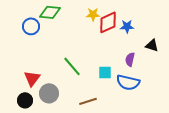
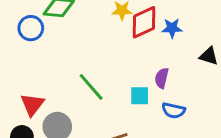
purple semicircle: (130, 59) -> (162, 78), moved
blue semicircle: (128, 82) -> (173, 110), size x0.7

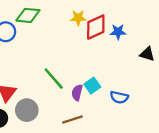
purple semicircle: (162, 78) -> (77, 93), moved
cyan square: (140, 96) -> (92, 86), turned -35

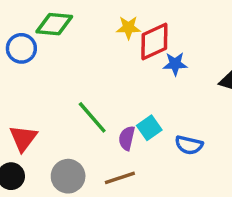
blue star: (118, 32) -> (175, 64), moved
gray circle: (27, 110) -> (68, 176), moved

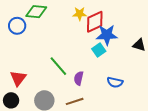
blue star: (175, 64) -> (107, 35), size x1.5
cyan square: (149, 128) -> (99, 50), moved

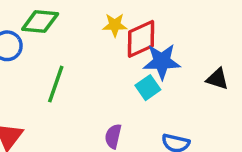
green line: (58, 66) -> (56, 84), moved, turned 60

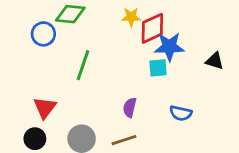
cyan square: (148, 88) -> (158, 68), turned 30

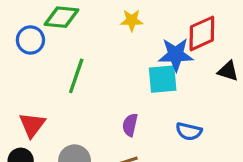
red diamond: (152, 28) -> (202, 33), moved
cyan square: (158, 68) -> (163, 79), size x1.4

